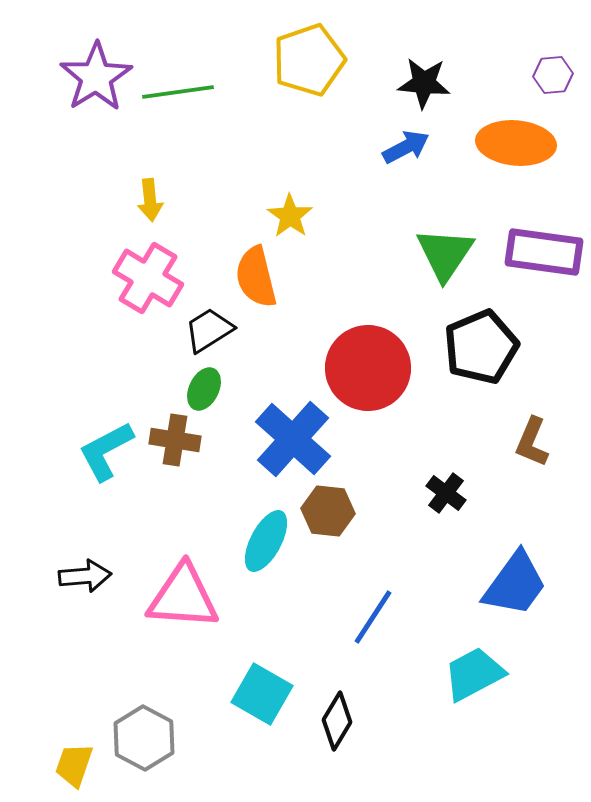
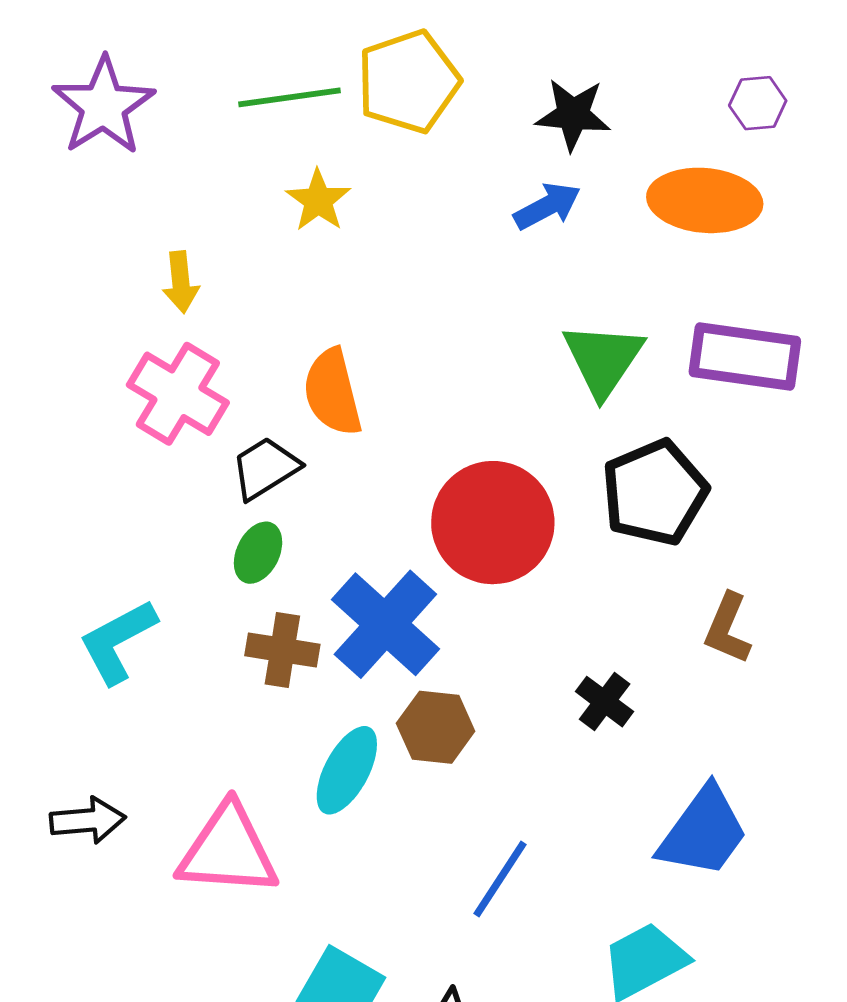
green line: (178, 92) -> (290, 97), moved
yellow star: (290, 216) -> (318, 200), moved
brown cross: (175, 440) -> (282, 650), moved

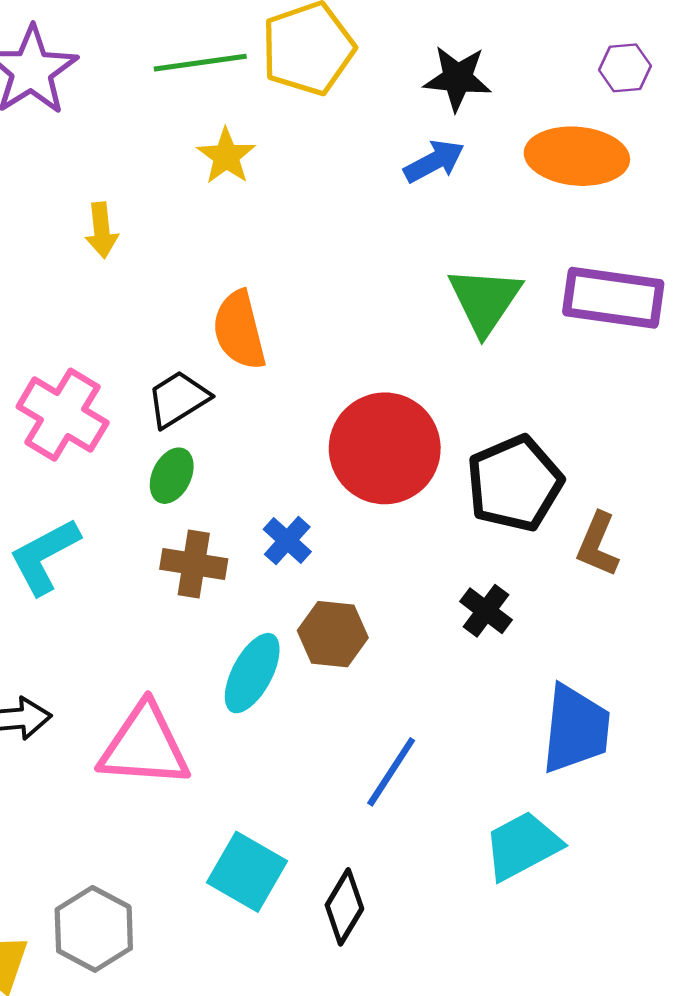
pink cross: (178, 394) -> (63, 415), moved
black pentagon: (655, 493) -> (515, 483), moved
blue cross: (385, 624) -> (287, 541), size x0.5
blue trapezoid: (703, 832) -> (576, 729), turned -30

